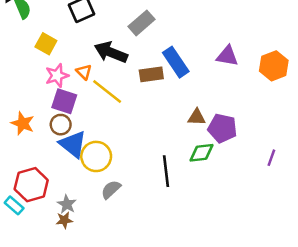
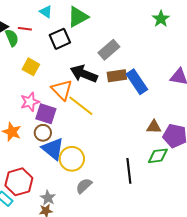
orange triangle: (84, 72) -> (62, 90), size x1.6
brown rectangle: (151, 74) -> (117, 76), moved
pink star: (57, 76) -> (30, 102), moved

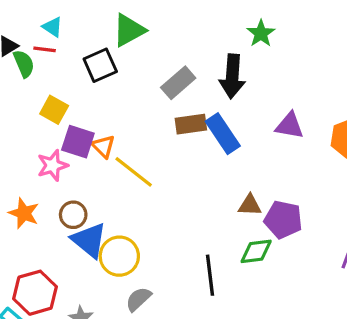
cyan triangle: (46, 12) -> (53, 27), moved
black arrow: (84, 74) -> (232, 76), moved, turned -108
orange triangle: (62, 90) -> (103, 146), size x0.7
purple square: (46, 114) -> (78, 142), moved

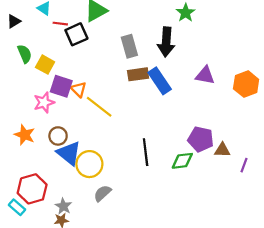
red line: (45, 49) -> (60, 24), moved
green semicircle: (24, 64) -> (25, 54), moved
gray rectangle: (178, 83) -> (129, 46), turned -65
brown triangle: (250, 205) -> (222, 150), moved
black line: (210, 275) -> (146, 152), moved

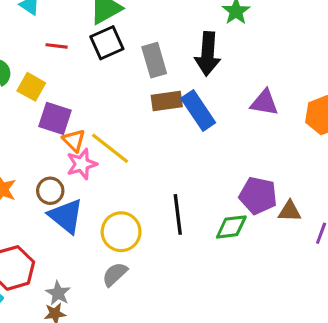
red line: (60, 24) -> (57, 46), moved
black square: (76, 34) -> (107, 43), moved
orange triangle: (79, 89) -> (74, 140), moved
pink star: (44, 102) -> (82, 164), moved
yellow circle: (89, 164) -> (121, 232), moved

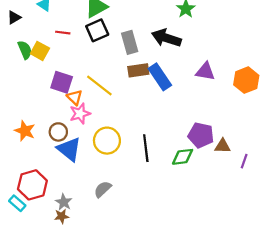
black arrow: (208, 54) -> (166, 38), turned 104
yellow square: (31, 87) -> (40, 51), moved
yellow line: (110, 148) -> (99, 85), moved
yellow circle: (121, 232) -> (107, 141), moved

